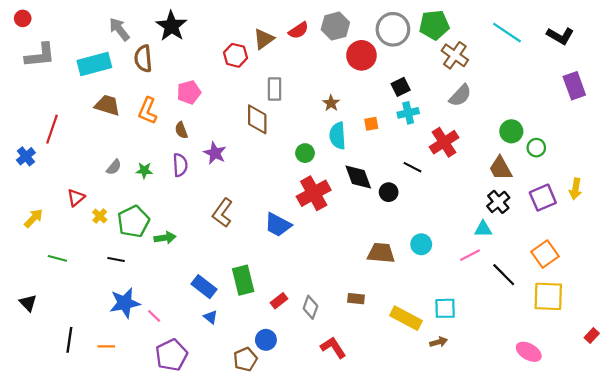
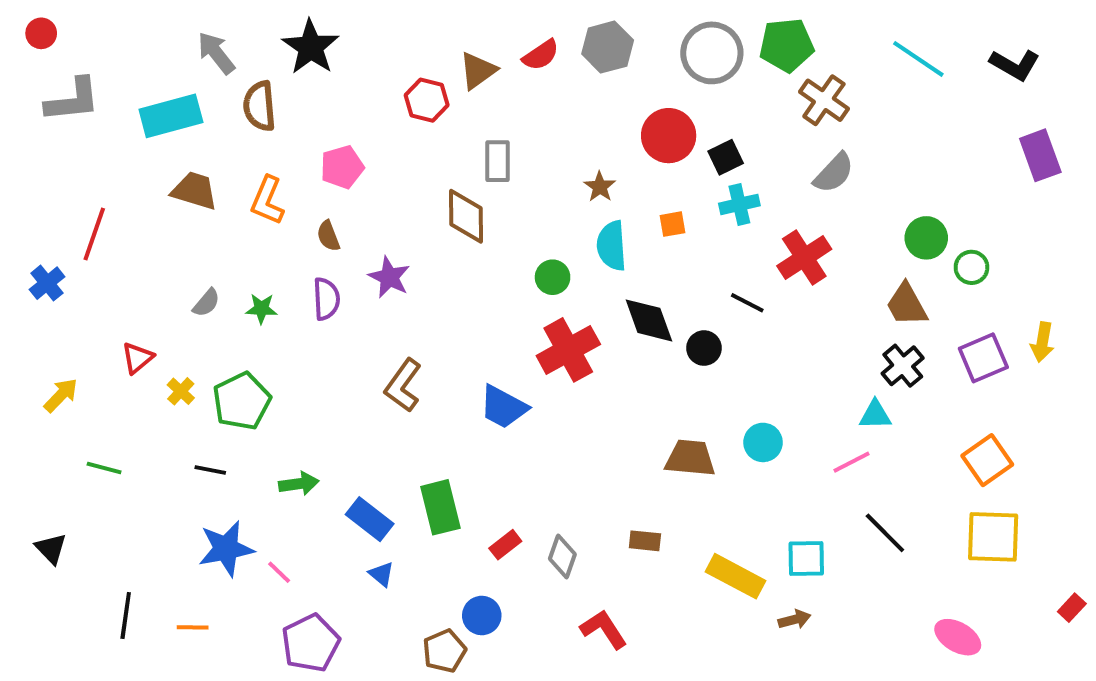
red circle: (361, 55) -> (669, 136), moved
green arrow: (165, 238) -> (299, 484), moved
black line: (504, 275) -> (885, 533), moved

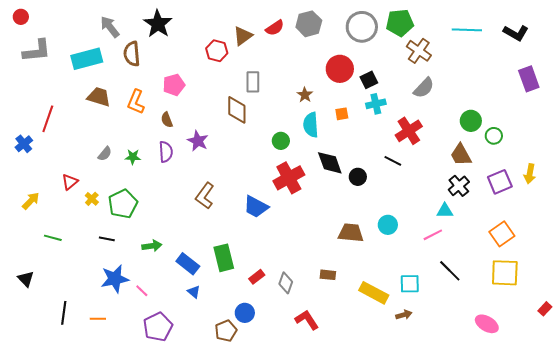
cyan line: (918, 59) -> (467, 30), turned -32
black line: (747, 303) -> (393, 161), moved

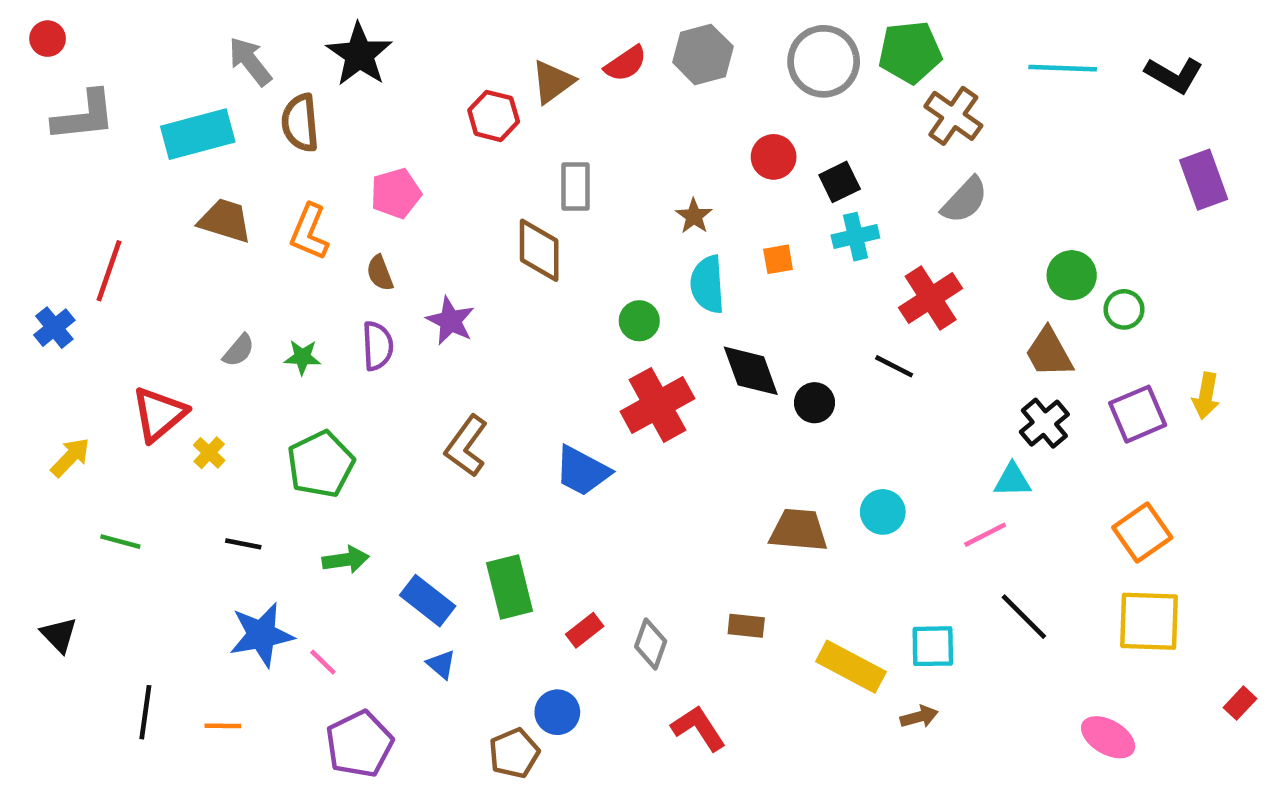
red circle: (340, 69) -> (774, 157), size x0.7
red triangle: (70, 182) -> (159, 414), size x1.5
green pentagon: (123, 204) -> (321, 464), moved

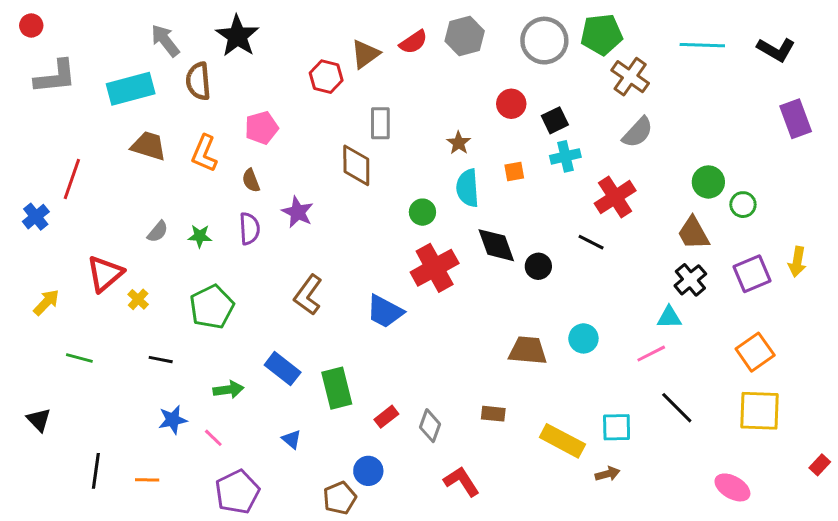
green arrow: (346, 560) -> (228, 390), moved
blue rectangle: (428, 601) -> (283, 369), moved
blue star: (261, 635) -> (173, 420), size x0.7

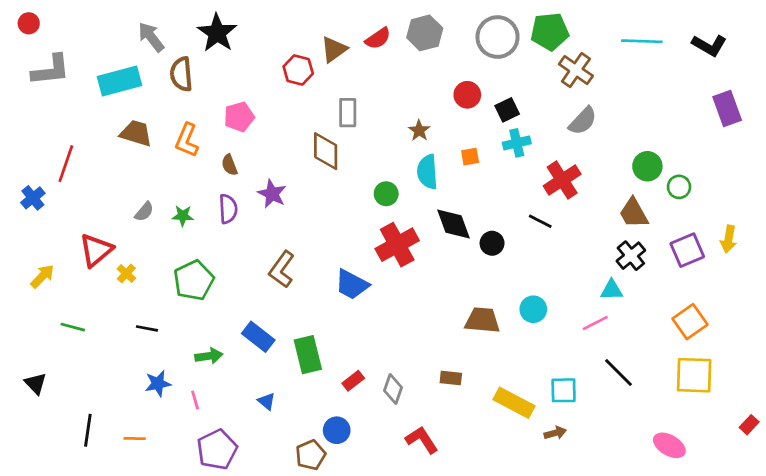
pink line: (213, 438) -> (195, 400), turned 30

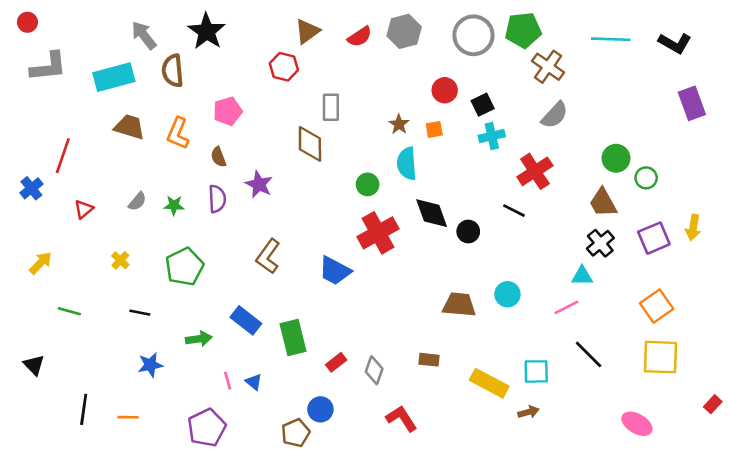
brown triangle: (334, 49) -> (307, 31), moved
orange square: (470, 157) -> (434, 129), moved
red triangle: (96, 250) -> (84, 209), moved, size x0.6
pink line: (195, 400) -> (228, 381), moved

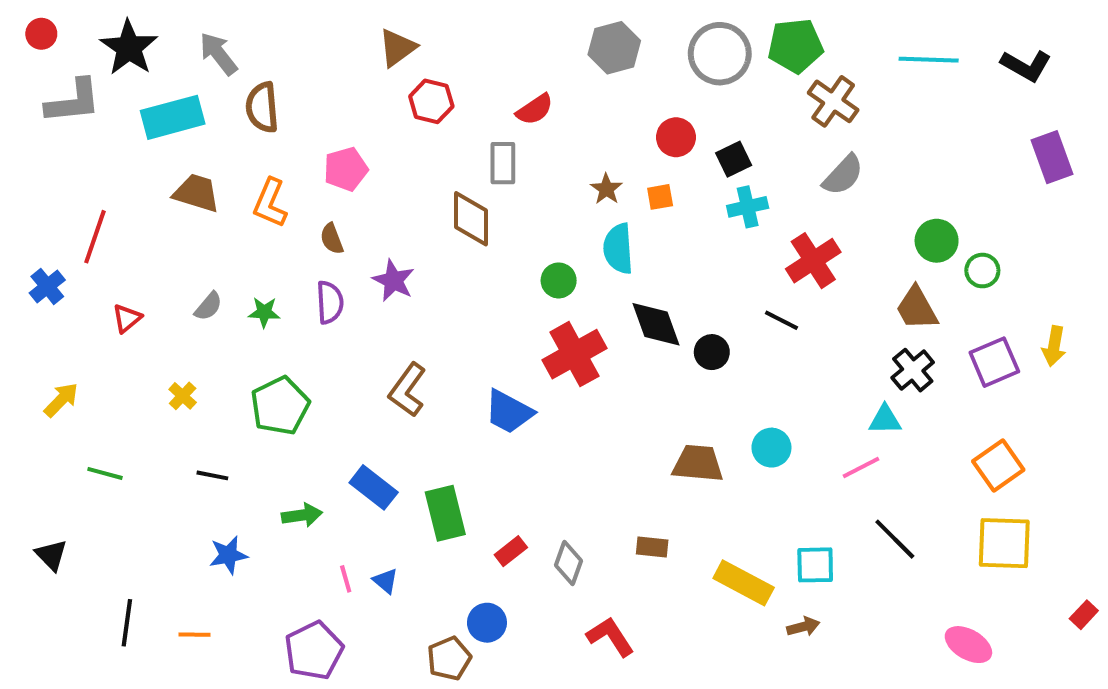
black star: (207, 31) -> (129, 48), moved
brown triangle: (307, 31) -> (397, 48), moved
red semicircle: (360, 37) -> (535, 109), moved

